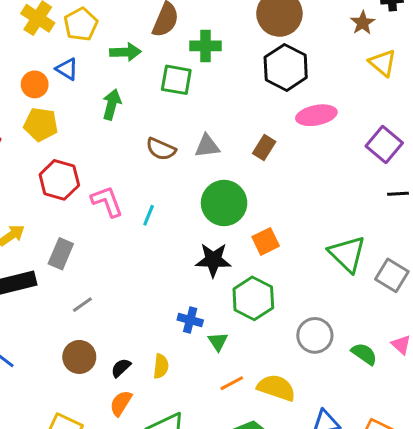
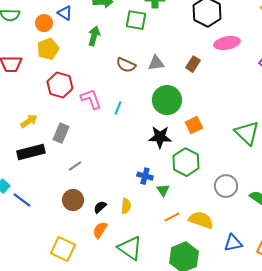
yellow pentagon: (41, 124) -> (48, 49), turned -30

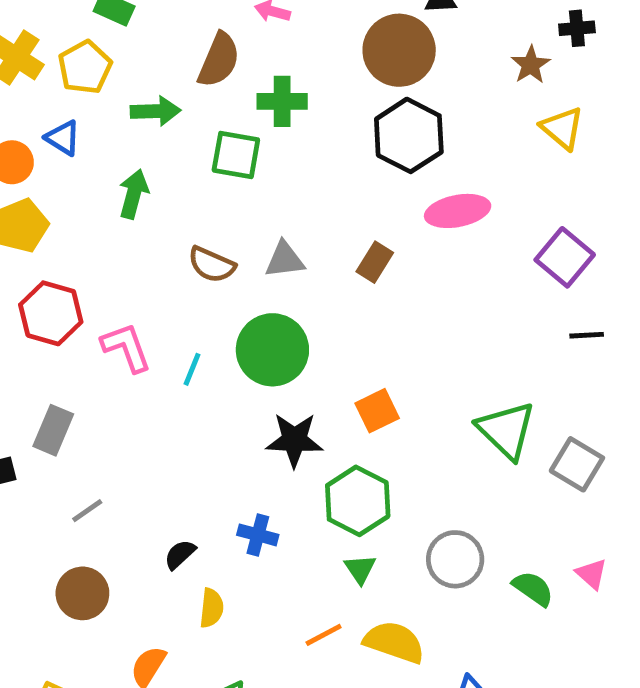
green circle: (167, 100) -> (272, 350), moved
green triangle: (163, 190) -> (360, 569), moved
black semicircle: (100, 207) -> (180, 554), moved

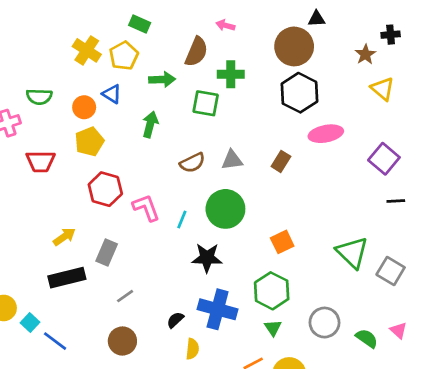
brown semicircle: (212, 265) -> (192, 163), turned -50
black star: (294, 440) -> (207, 258), moved
blue cross: (258, 535) -> (218, 309), size x1.8

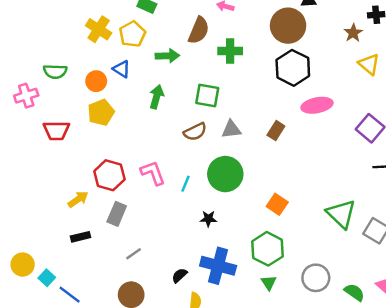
green square: (206, 103) -> (207, 96), moved
red hexagon: (105, 189) -> (109, 175), moved
orange square: (282, 242) -> (277, 204), turned -30
black star: (207, 258) -> (208, 219), size x0.6
black rectangle: (67, 278) -> (80, 237), size x0.6

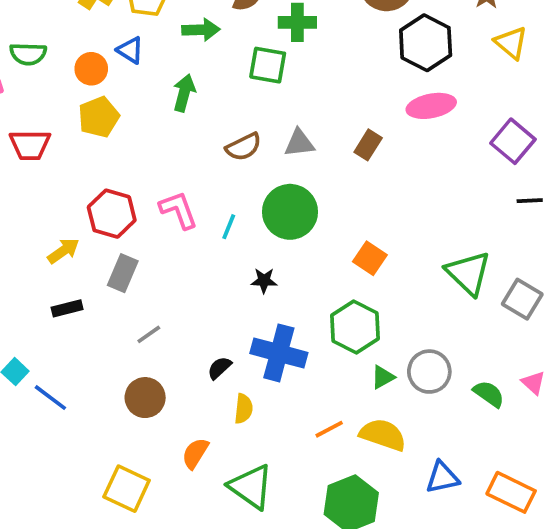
black hexagon: (293, 68) -> (426, 43), moved
green square: (207, 96) -> (268, 65), moved
green triangle: (269, 283) -> (383, 377), moved, turned 35

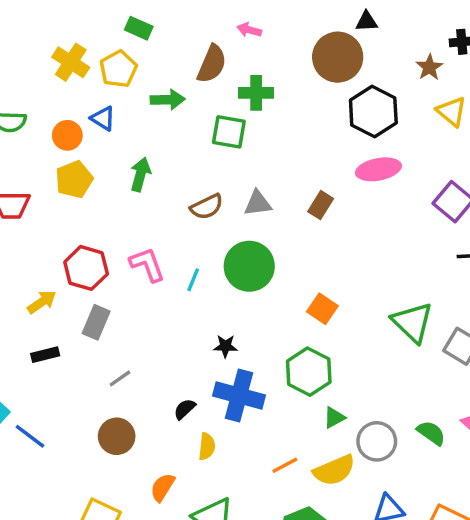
green arrow: (184, 93) -> (140, 174), moved
black star: (264, 281) -> (225, 346), moved
gray circle: (429, 372) -> (377, 441), moved
yellow semicircle: (383, 435) -> (334, 470), turned 138

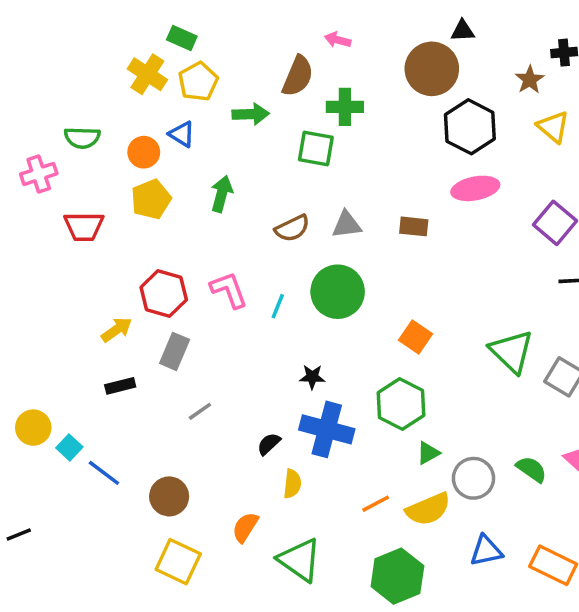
green rectangle: (139, 28) -> (182, 38), moved
brown rectangle: (321, 205) -> (414, 226), turned 64
brown circle: (117, 436) -> (169, 496), moved

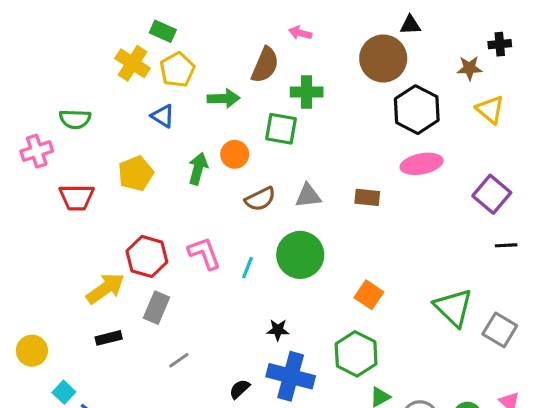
brown star: (530, 80) -> (469, 68), turned 30
orange circle: (144, 152) -> (235, 154), moved
yellow arrow: (117, 330) -> (105, 288), size x1.4
yellow circle: (33, 428) -> (32, 351), moved

